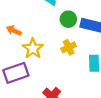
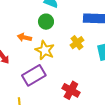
green circle: (68, 19) -> (46, 22), moved

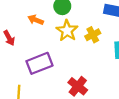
yellow star: (45, 50) -> (67, 31), moved

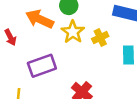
orange arrow: (36, 20) -> (40, 19), size x1.6

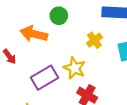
yellow star: (73, 32) -> (74, 68), moved

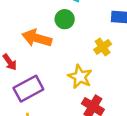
purple rectangle: (45, 78) -> (28, 89), moved

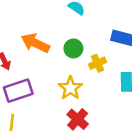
green circle: (65, 19) -> (73, 48), moved

